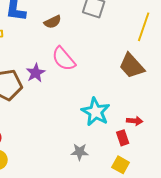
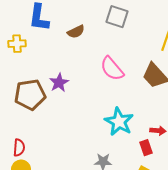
pink semicircle: (64, 59) -> (112, 69), moved

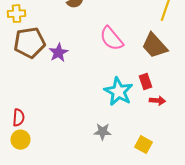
brown pentagon: (30, 95) -> (30, 43), moved
red rectangle: (146, 148) -> (146, 82), moved

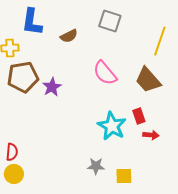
yellow square: (144, 145) -> (124, 176), moved, turned -30

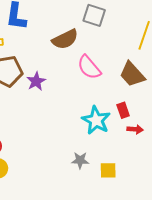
brown semicircle: (69, 36) -> (65, 39), moved, size x1.5

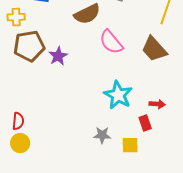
red rectangle: (123, 110) -> (145, 123), moved

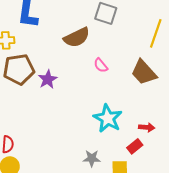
pink semicircle: (111, 42) -> (101, 65), size x0.6
red rectangle: (145, 123) -> (135, 146), turned 70

